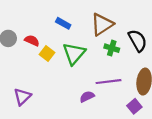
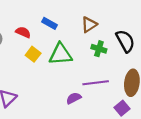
brown triangle: (102, 24) -> (89, 25), size x0.7
red semicircle: (32, 41) -> (23, 32), moved
green triangle: (74, 53) -> (60, 54), turned 45

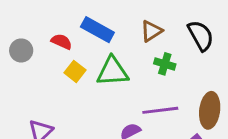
blue rectangle: (50, 23) -> (97, 30), size x1.5
black semicircle: (125, 41) -> (201, 36), moved

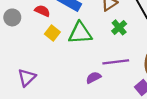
green cross: (165, 64) -> (119, 27), turned 32

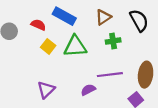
green cross: (119, 27) -> (113, 41), turned 32
purple triangle: (27, 78) -> (46, 90), moved

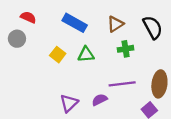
red semicircle: (38, 25) -> (28, 17), moved
green triangle: (75, 46) -> (86, 55), size x0.7
purple triangle: (46, 90) -> (69, 103), moved

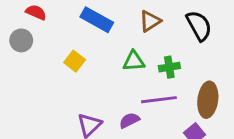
green cross: (126, 49) -> (169, 67), moved
green triangle: (86, 55) -> (134, 61), moved

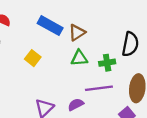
brown triangle: (150, 21) -> (77, 33), moved
black semicircle: (199, 26) -> (130, 44), moved, turned 40

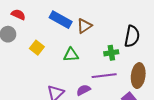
yellow square: (33, 58) -> (37, 48), moved
green triangle: (79, 58) -> (71, 55), moved

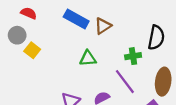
yellow square: (37, 48) -> (32, 50), moved
purple line: (104, 76) -> (125, 82), turned 60

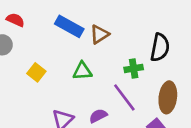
yellow square: (32, 50) -> (36, 72), moved

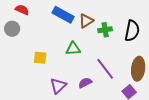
green cross: (134, 68) -> (105, 30), moved
yellow square: (36, 72) -> (40, 58), moved, turned -32

